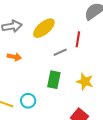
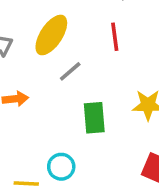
gray line: (60, 52) -> (70, 71), moved

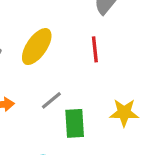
gray line: (70, 71) -> (51, 100), moved

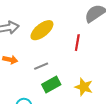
green rectangle: (75, 123) -> (51, 84), turned 48

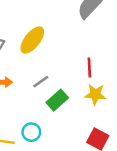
red line: (77, 43) -> (89, 68), moved

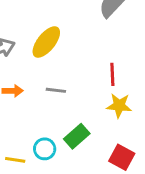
gray line: (41, 82) -> (56, 90), turned 42
green rectangle: (57, 100) -> (77, 136), moved

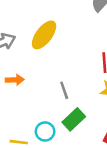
gray line: (56, 90) -> (64, 90), moved, turned 66

